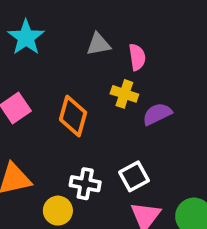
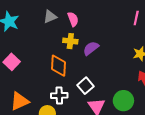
orange diamond: (73, 116) -> (58, 66), moved

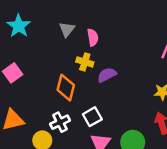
gray triangle: (50, 17) -> (67, 29), turned -40
white cross: (59, 96) -> (60, 122), turned -35

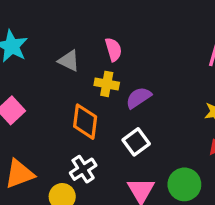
gray triangle: (67, 29) -> (69, 61), moved, turned -35
white square: (92, 117) -> (136, 142), moved

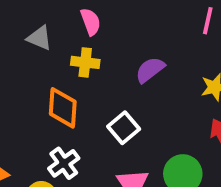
purple semicircle: (139, 98) -> (150, 70), moved

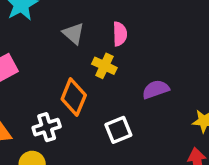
white cross: (64, 163) -> (47, 127), moved

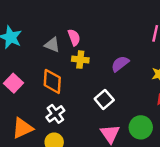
pink semicircle: (120, 34) -> (74, 37), moved
orange diamond: (74, 97) -> (52, 81), moved

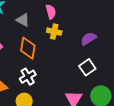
gray triangle: (52, 45) -> (23, 20), moved
white square: (104, 99) -> (87, 67), moved

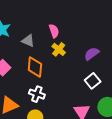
yellow cross: (54, 32) -> (59, 49), turned 32
white cross: (28, 77) -> (37, 94), turned -35

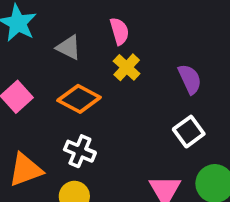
purple semicircle: (92, 54) -> (190, 79), turned 98
orange diamond: (35, 67) -> (79, 99), turned -70

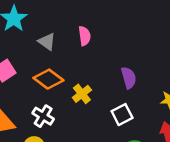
yellow cross: (127, 67) -> (82, 94), moved

